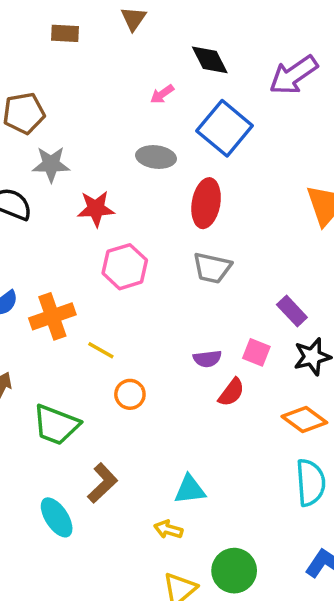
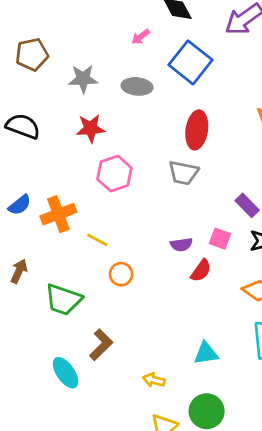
gray star: (51, 164) -> (83, 79), moved
red ellipse: (206, 203) -> (197, 130), moved
cyan triangle: (190, 490) -> (206, 353), moved

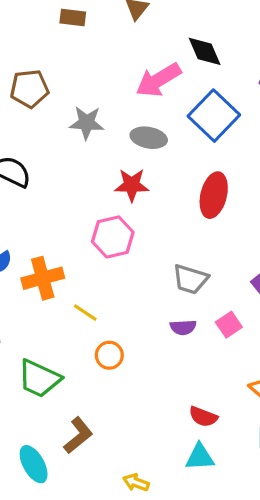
pink arrow: (141, 37) -> (158, 80), size x2.0
red star: (91, 128) -> (132, 185), moved
gray trapezoid: (183, 173) -> (190, 279), moved
pink square: (220, 239) -> (229, 325), turned 30
red semicircle: (201, 271) -> (203, 417), moved, turned 70

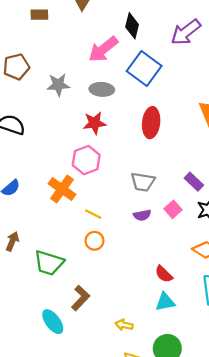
black diamond: (205, 51) -> (132, 26), turned 45
orange cross: (43, 278) -> (62, 189), moved, turned -32
yellow line: (85, 313) -> (93, 214), moved
red semicircle: (203, 417) -> (164, 274), turned 30

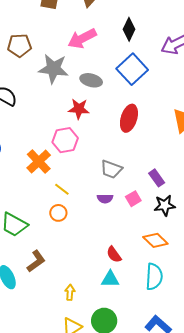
pink arrow: (103, 49) -> (82, 39), moved
gray star: (58, 85) -> (53, 69), size x1.4
yellow arrow: (124, 325) -> (70, 292), turned 70

